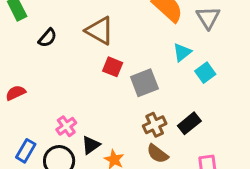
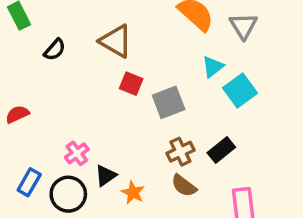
cyan square: (205, 73) -> (240, 90), size x1.4

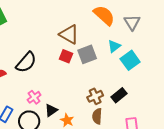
brown triangle: (116, 41) -> (69, 34), moved
black semicircle: (55, 50) -> (26, 62), moved, size x1.6
gray square: (169, 102) -> (87, 54), moved
brown semicircle: (184, 186) -> (97, 116), turned 56

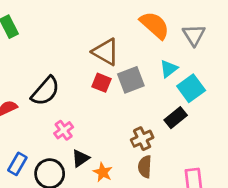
black rectangle: (119, 95) -> (176, 118), moved
pink cross: (34, 97) -> (64, 130), moved

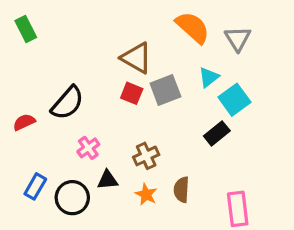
brown cross: (142, 139) -> (146, 156), moved
black triangle: (80, 158) -> (108, 180), turned 30
orange star: (103, 172) -> (146, 194), moved

